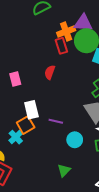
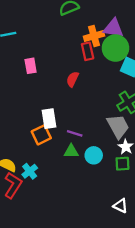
pink rectangle: (15, 79) -> (31, 66), moved
cyan cross: (16, 137) -> (30, 171), moved
green triangle: (64, 170) -> (71, 151), moved, turned 40

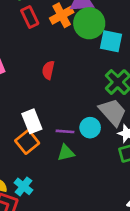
red rectangle: (88, 51) -> (30, 17), moved
cyan circle: (94, 155) -> (90, 128), moved

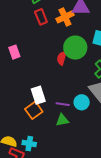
green circle: (89, 23) -> (75, 48), moved
red semicircle: (48, 70) -> (62, 58), moved
cyan cross: (24, 186) -> (29, 144), turned -32

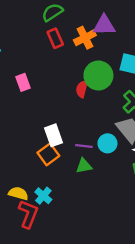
cyan cross: (29, 144) -> (43, 196), turned 32

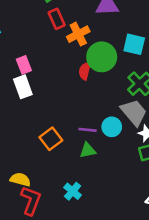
orange cross: (85, 38) -> (78, 34), moved
white rectangle: (53, 135) -> (23, 87), moved
cyan cross: (43, 196) -> (73, 191), moved

